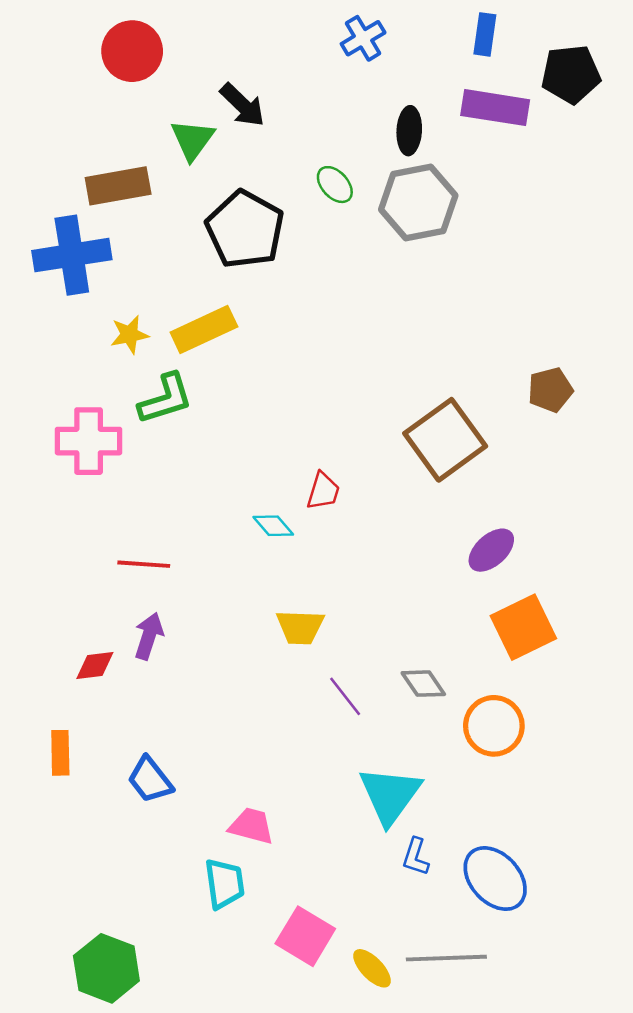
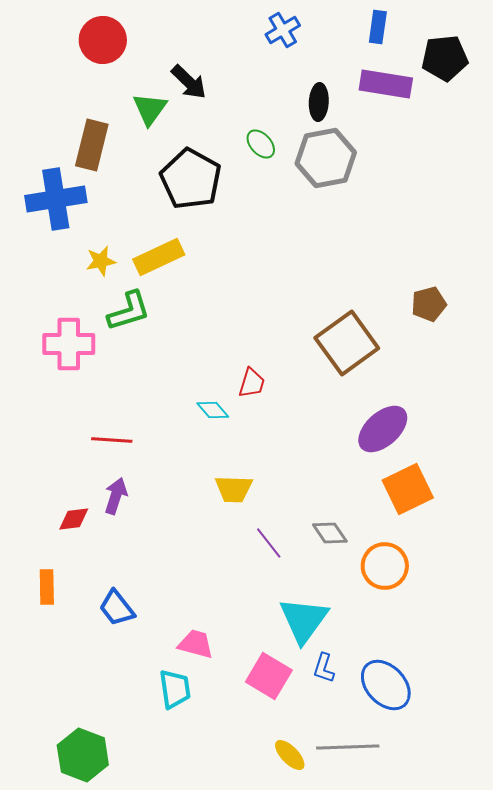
brown rectangle: (118, 186) -> (92, 145), turned -66
purple ellipse: (491, 550) -> (383, 429), size x1.4
pink square: (305, 936) -> (269, 676), moved

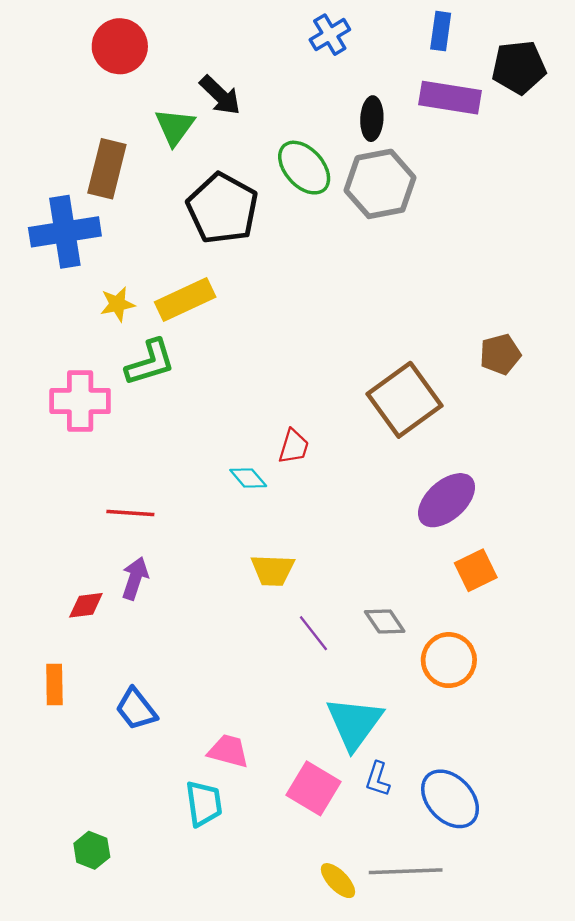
green ellipse: (261, 144) -> (304, 168), size x1.6
orange square: (408, 489) -> (476, 570), size x0.7
green hexagon: (83, 755) -> (92, 850), moved, size x0.6

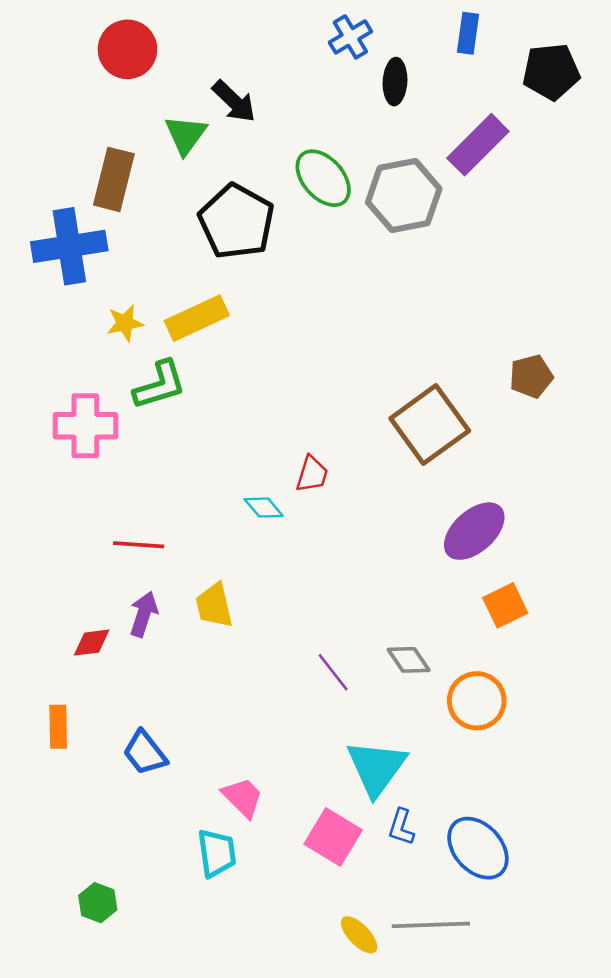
purple rectangle: (450, 98) -> (478, 145), moved, turned -54
black ellipse: (372, 119) -> (395, 82), moved
yellow trapezoid: (273, 570) -> (214, 605), moved, turned 75
pink trapezoid: (228, 751) -> (243, 797), turned 30

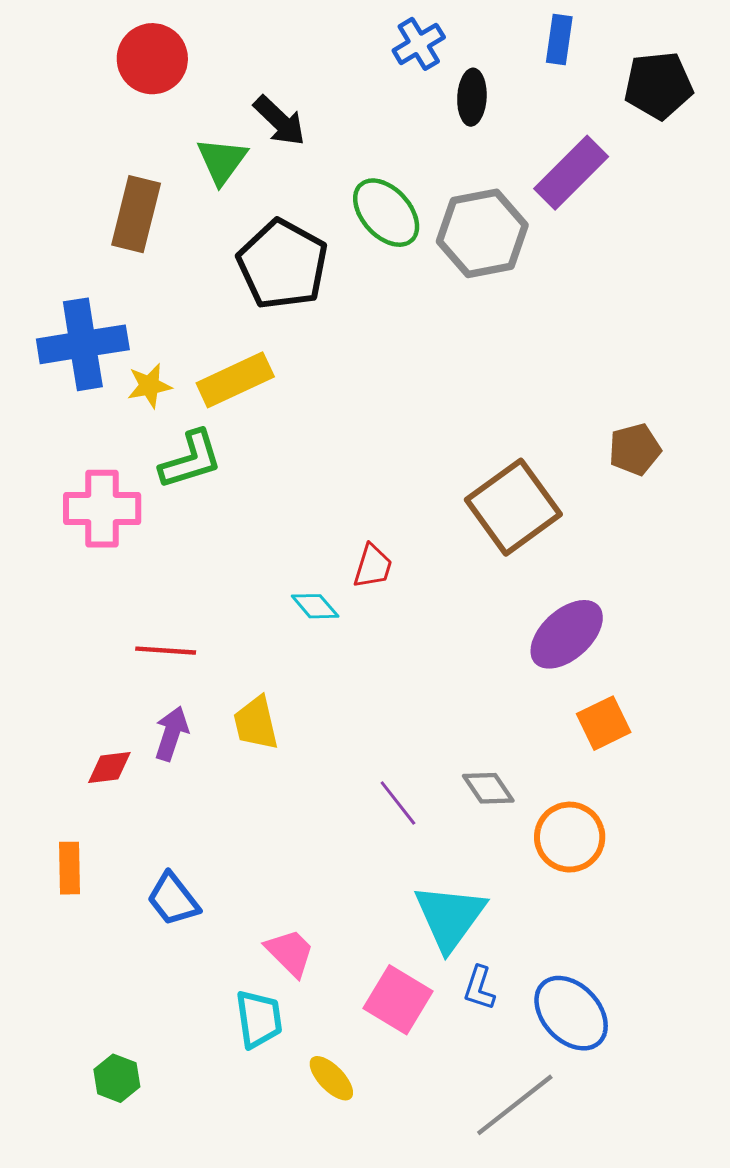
blue cross: (69, 246) -> (83, 344), moved
gray line: (431, 925) -> (515, 1105), turned -36
yellow ellipse: (359, 935) -> (331, 1078), moved

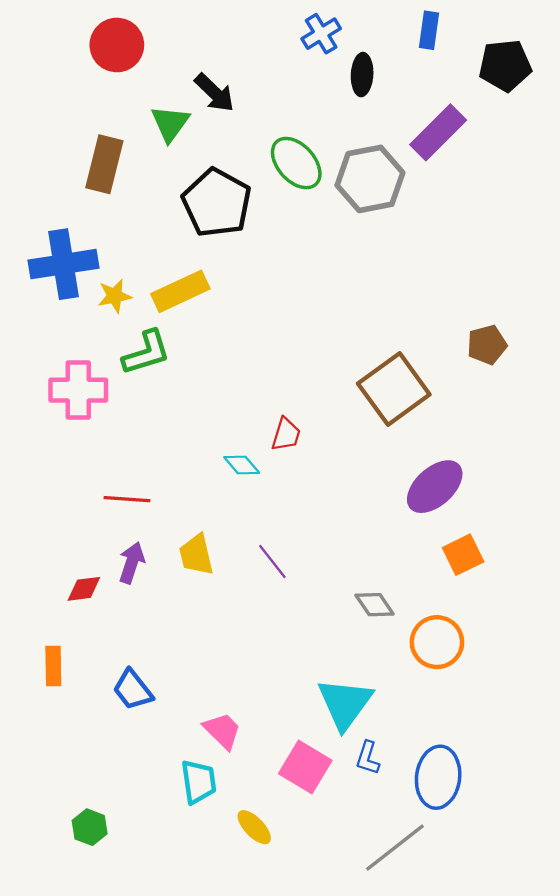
purple line: (398, 803) -> (272, 562), moved
blue ellipse: (571, 1013) -> (438, 777), turned 50

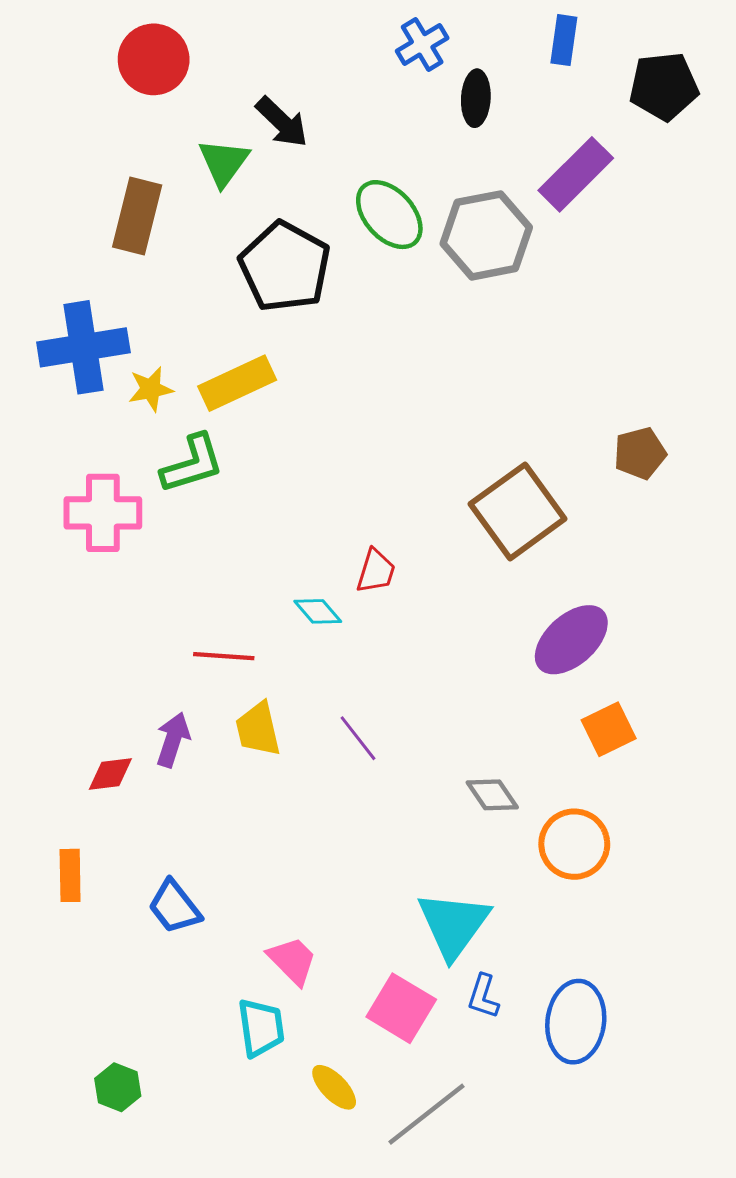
red line: (127, 499) -> (224, 656), moved
gray line: (395, 848) -> (427, 1114), moved

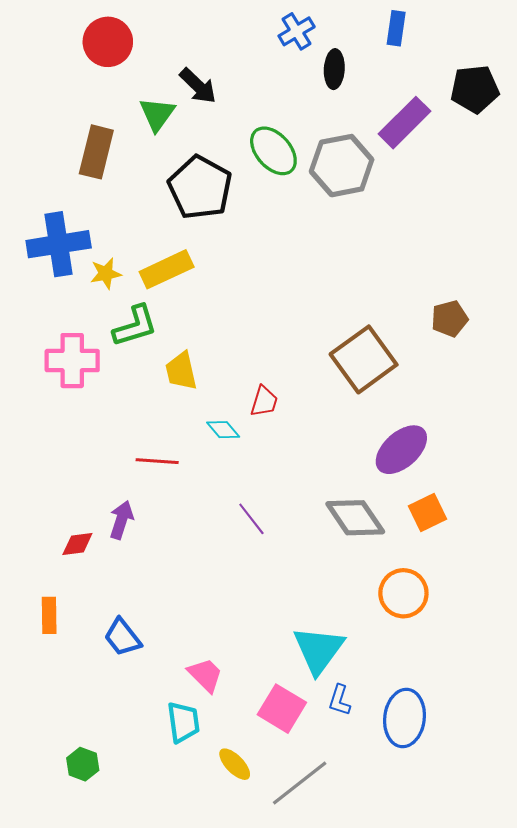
black pentagon: (664, 86) -> (475, 89), moved
yellow trapezoid: (258, 729) -> (181, 371), moved
gray diamond: (492, 795) -> (355, 518), moved, size x1.6

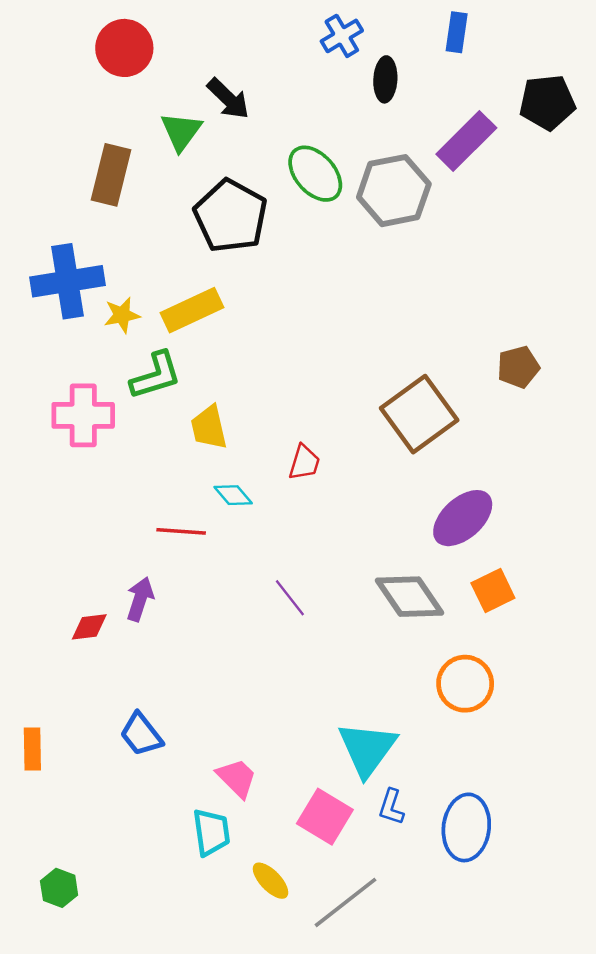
cyan diamond: (223, 430) -> (233, 495), moved
orange rectangle: (49, 615) -> (32, 749), moved
green hexagon: (83, 764) -> (59, 888), moved

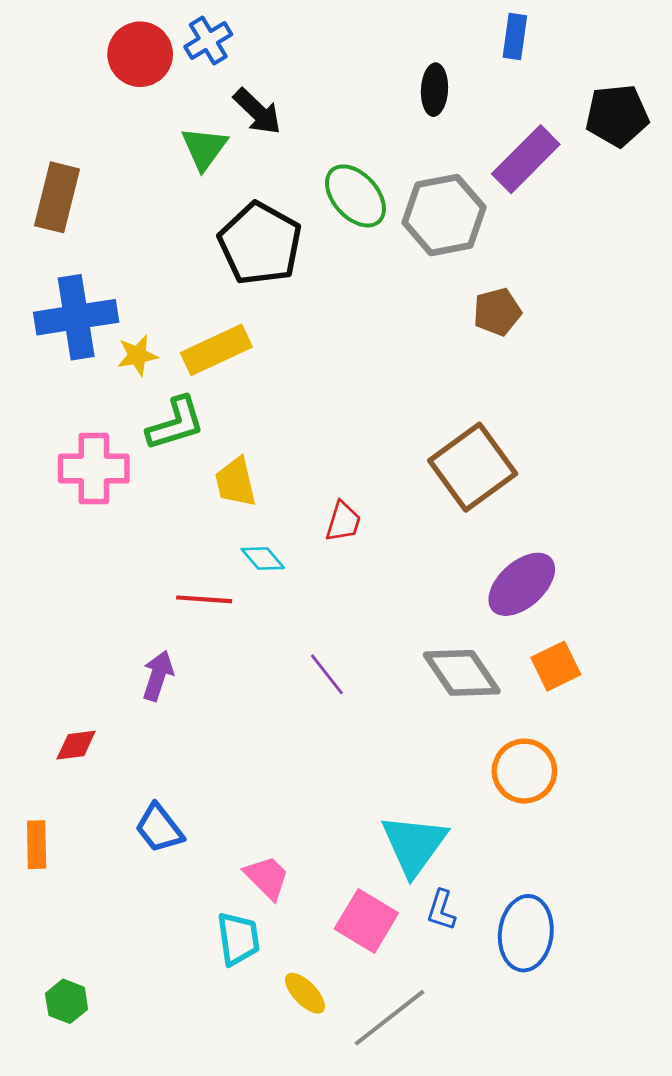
blue cross: (342, 36) -> (208, 41), moved
brown rectangle: (111, 175) -> (57, 197), moved
brown pentagon: (518, 367) -> (497, 312), moved
red diamond: (89, 627) -> (76, 745), moved

